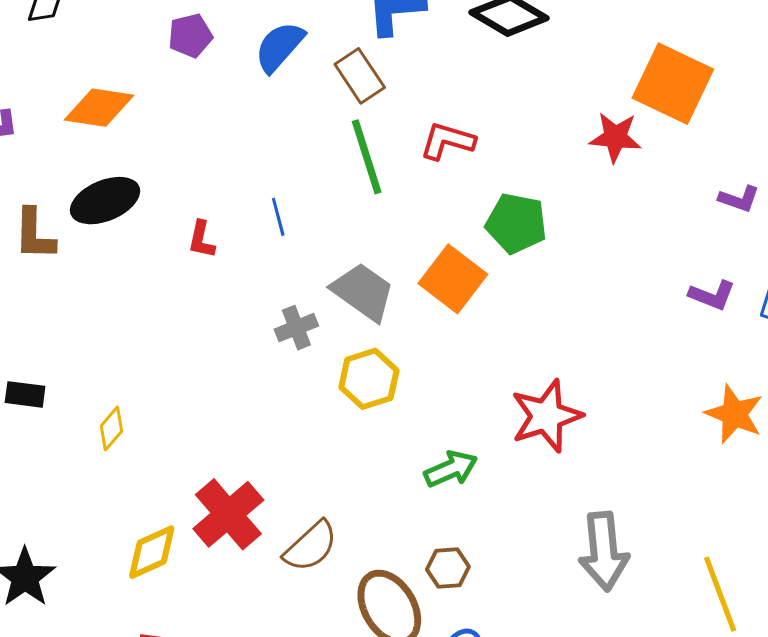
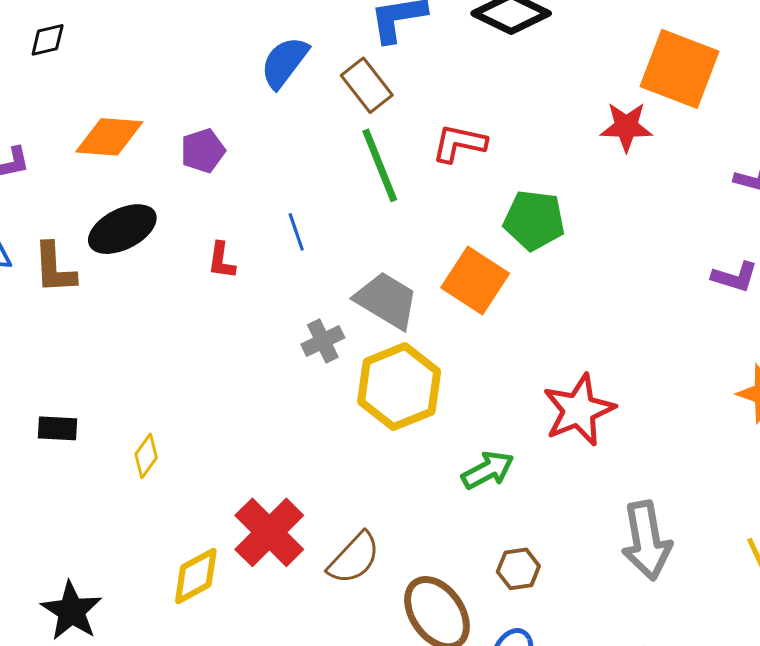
purple pentagon: (190, 36) -> (203, 151), moved
yellow hexagon: (369, 379) -> (399, 387), size x1.4
brown hexagon: (448, 568) -> (518, 569), moved

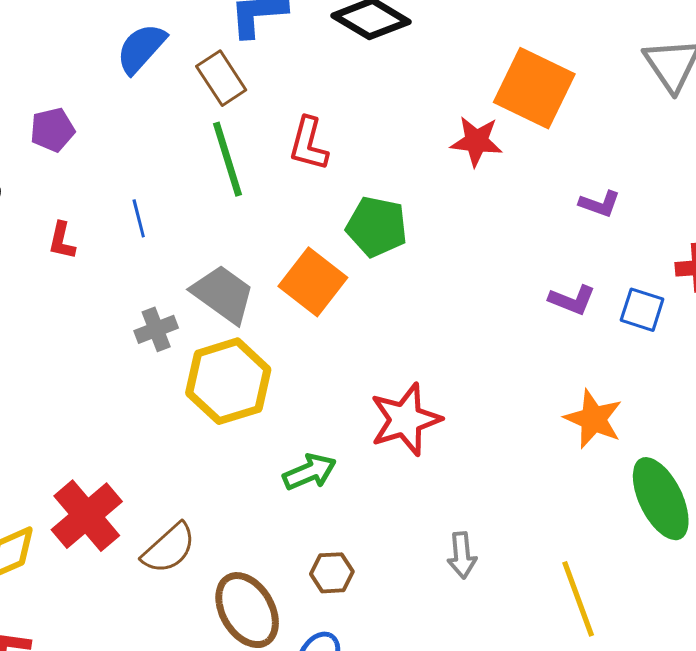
red L-shape: (459, 143) -> (308, 144), turned -92
gray arrow: (646, 541) -> (462, 555), size x0.6

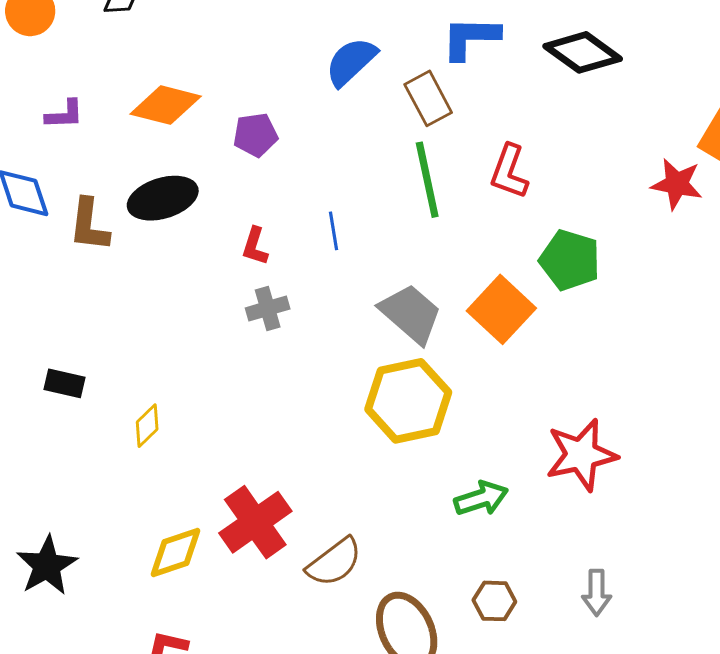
gray cross: (156, 329) -> (268, 308), moved
gray arrow: (462, 555) -> (597, 593), moved

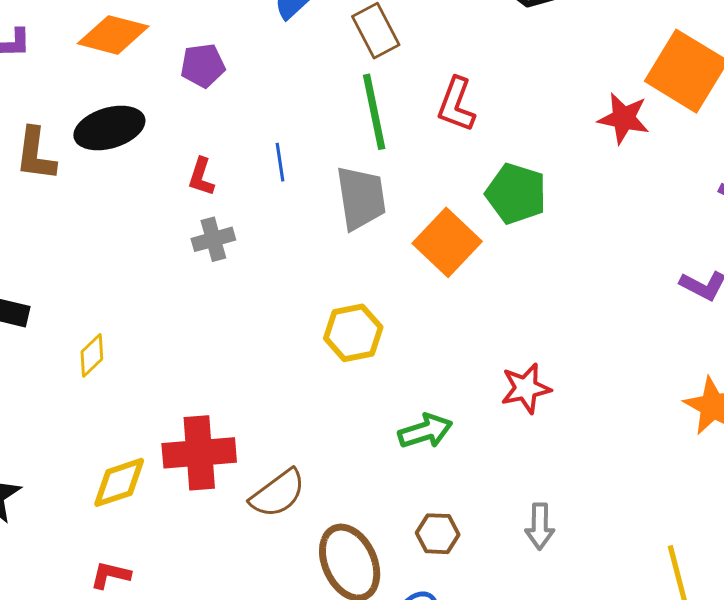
gray trapezoid: (411, 314) -> (361, 198), moved, turned 40
yellow hexagon: (408, 401) -> (353, 333), size x0.7
red star: (581, 455) -> (526, 388), size x0.7
red cross: (255, 522) -> (199, 453), turned 30

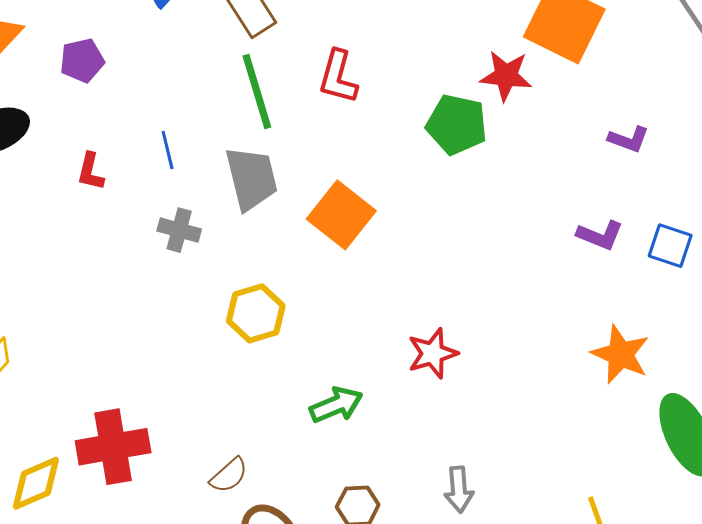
green pentagon: (516, 194) -> (457, 124), moved
gray cross: (213, 239) -> (179, 230), moved, turned 36
brown semicircle: (278, 493) -> (229, 475), moved, size x0.7

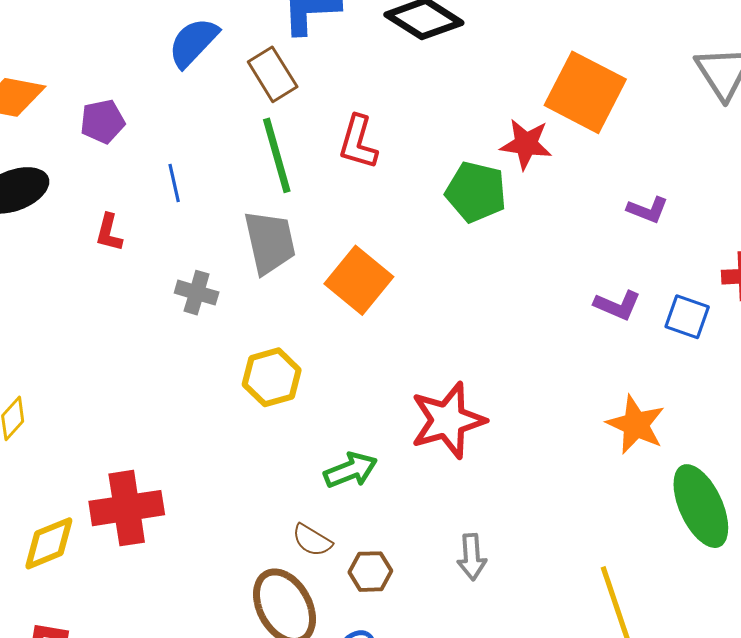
blue line: (168, 150) -> (174, 183), moved
red star: (433, 353) -> (448, 420), size x1.5
brown semicircle: (229, 475) -> (312, 540), moved, turned 72

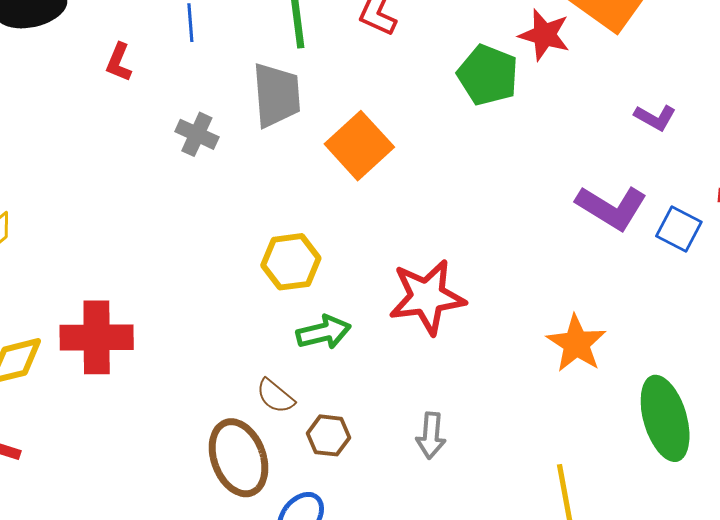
purple L-shape: (617, 305) -> (612, 207), size x1.5
yellow hexagon: (272, 377) -> (291, 262), moved
orange star: (636, 425) -> (576, 344), moved

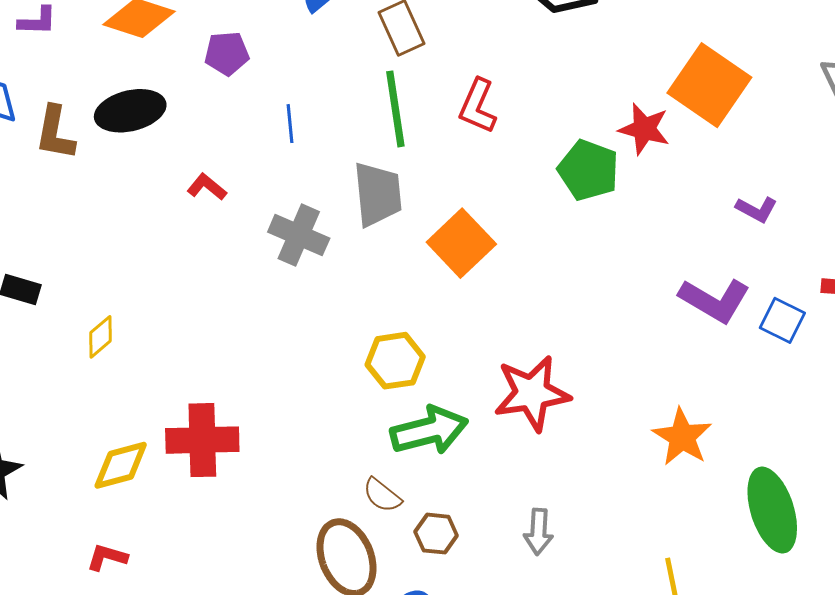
red L-shape: (119, 62) -> (207, 187), moved, turned 108
gray cross: (197, 134) -> (299, 235), size x1.4
green arrow: (324, 332) -> (429, 430), size x1.4

